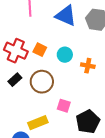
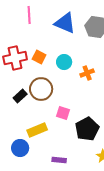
red cross: (16, 51) -> (15, 58), turned -35
orange cross: (88, 66) -> (87, 73), turned -32
black rectangle: (15, 80) -> (20, 96), moved

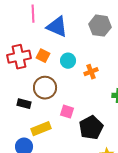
blue triangle: (65, 23) -> (57, 27), moved
black rectangle: (20, 96) -> (24, 104), moved, turned 56

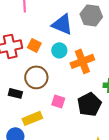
blue triangle: (57, 27) -> (62, 24), moved
orange cross: (91, 72) -> (82, 61), size x1.6
black pentagon: (91, 128) -> (89, 104), moved

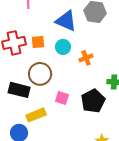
orange square: (34, 45) -> (38, 42), turned -32
orange cross: (82, 61) -> (86, 58), size x0.6
black rectangle: (15, 93) -> (19, 90), size x1.5

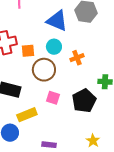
orange square: (38, 42) -> (28, 51), moved
brown circle: (40, 74) -> (44, 70), moved

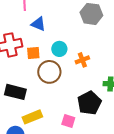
blue triangle: (57, 21) -> (38, 24), moved, size x0.7
pink square: (53, 98) -> (68, 121), moved

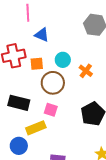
orange cross: (82, 60) -> (86, 71), turned -32
pink square: (68, 121) -> (51, 110), moved

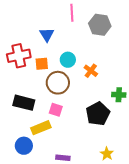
pink line: (28, 13) -> (72, 13), moved
blue triangle: (42, 35) -> (47, 35), turned 35

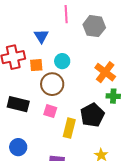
orange cross: (91, 71) -> (105, 72), moved, size x1.5
yellow rectangle: (41, 128) -> (69, 128), moved, turned -54

